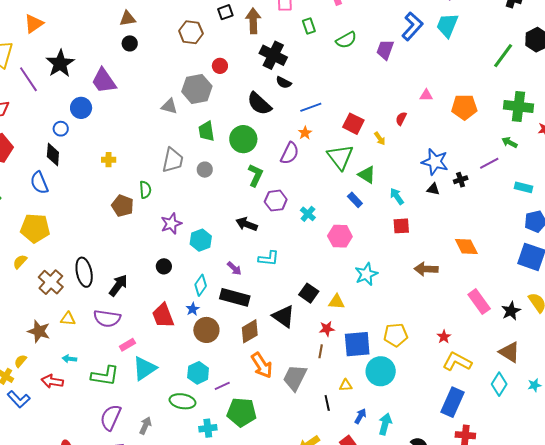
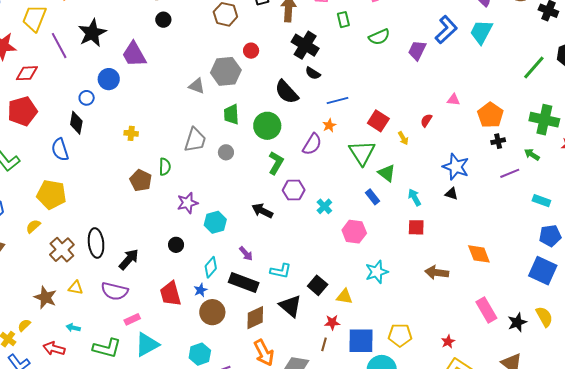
orange pentagon: (464, 107) -> (490, 115), turned 30
black cross: (461, 180) -> (498, 141), moved
cyan L-shape: (269, 258) -> (281, 271), moved

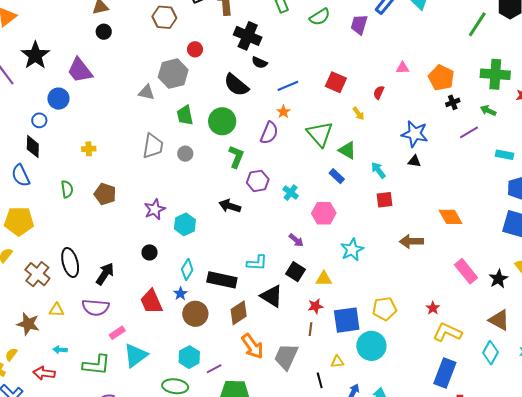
red square: (378, 121) -> (336, 82), moved
green semicircle: (165, 167) -> (67, 189), moved
purple arrow: (246, 254) -> (296, 240), moved

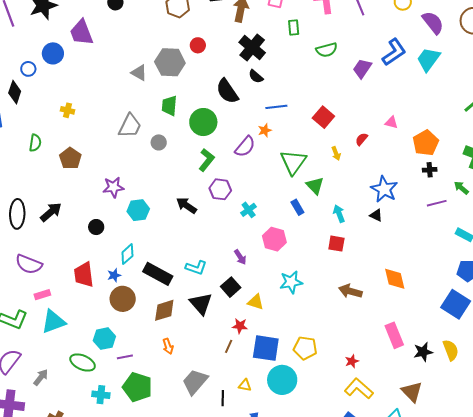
black arrow: (105, 274) -> (51, 212), moved
orange arrow: (252, 346) -> (168, 346), size x0.6
gray trapezoid: (286, 357) -> (195, 382), moved

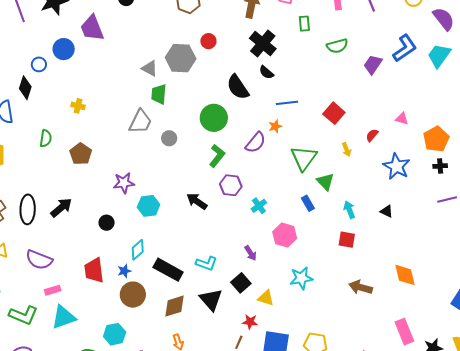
green trapezoid: (169, 106) -> (159, 94), moved
blue star: (384, 189) -> (397, 166), moved

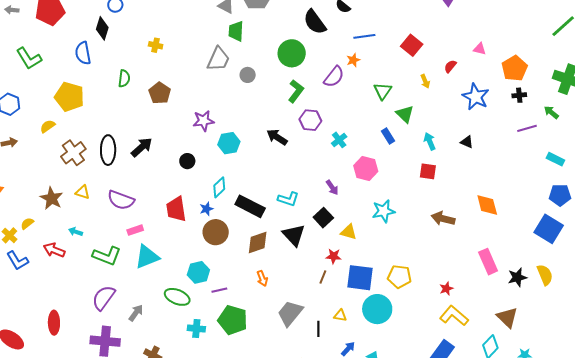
green triangle: (304, 158) -> (383, 91), size x0.7

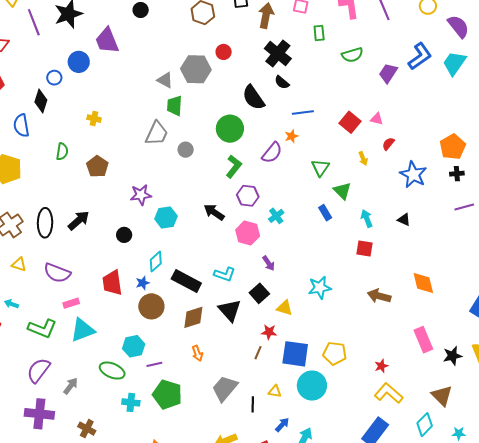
pink triangle: (480, 49) -> (377, 119), moved
pink hexagon: (366, 169) -> (248, 233), moved

